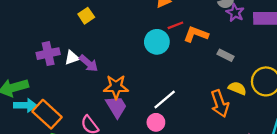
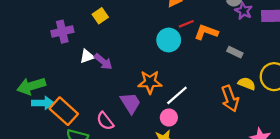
purple cross: (48, 54) -> (62, 32), moved
orange star: (116, 87) -> (150, 82), moved

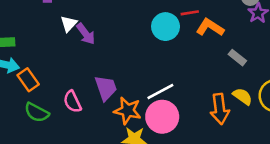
white triangle: (87, 56) -> (69, 24), turned -40
orange star: (150, 82) -> (128, 111), moved
orange rectangle: (64, 111) -> (28, 80), size x0.7
pink circle: (169, 118) -> (162, 117), moved, size x1.6

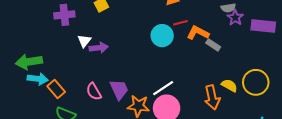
purple arrow: (86, 34) -> (99, 48), turned -54
gray rectangle: (237, 58) -> (213, 45), moved
pink semicircle: (72, 102) -> (94, 92), moved

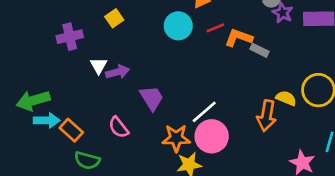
cyan circle: (162, 36) -> (178, 26), moved
purple trapezoid: (119, 89) -> (152, 98), moved
orange arrow: (212, 97) -> (267, 116), turned 30

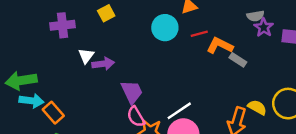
pink semicircle: (119, 127) -> (136, 117), moved

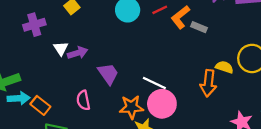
orange L-shape: (220, 46) -> (180, 17), turned -55
white line: (179, 111) -> (154, 83), turned 70
pink semicircle: (136, 117) -> (83, 100), moved, turned 30

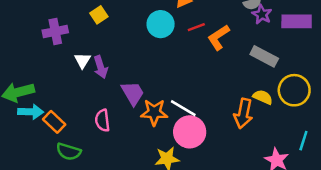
gray rectangle: (199, 27) -> (264, 56), moved, size x1.5
purple arrow: (78, 53) -> (101, 67), turned 84
orange star: (131, 107) -> (154, 112), moved

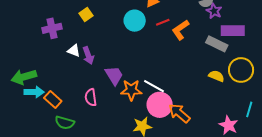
purple rectangle: (297, 21) -> (233, 31), moved
white triangle: (82, 60) -> (74, 51), turned -40
orange arrow: (243, 114) -> (179, 113), moved, turned 120

